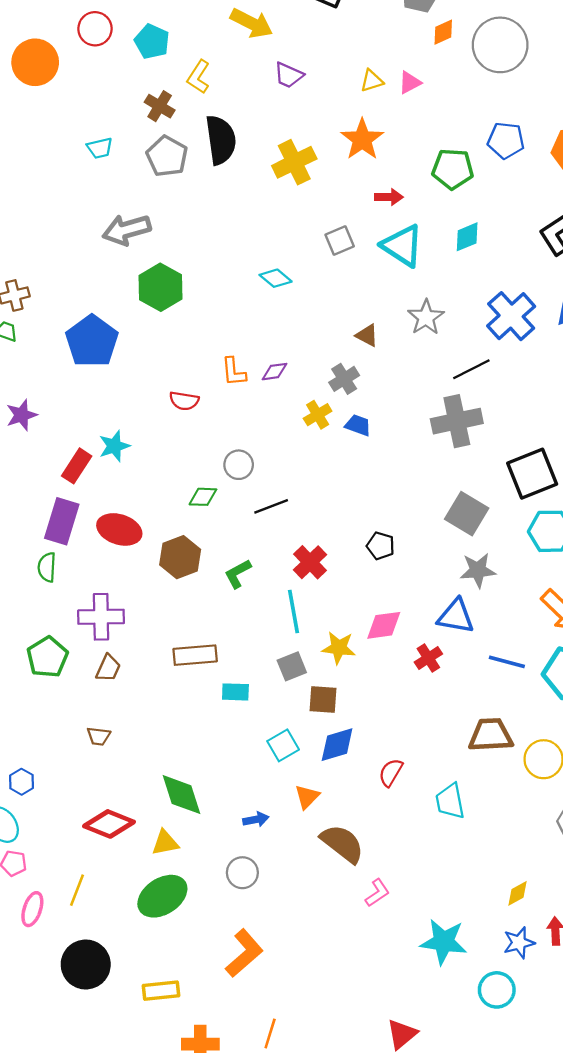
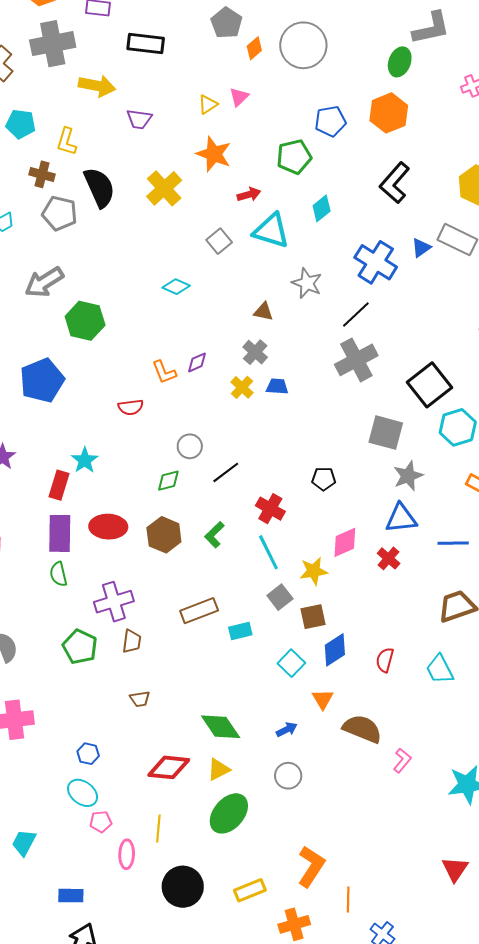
blue pentagon: (92, 341) -> (42, 380), turned 30
orange L-shape: (244, 953) -> (311, 866), moved

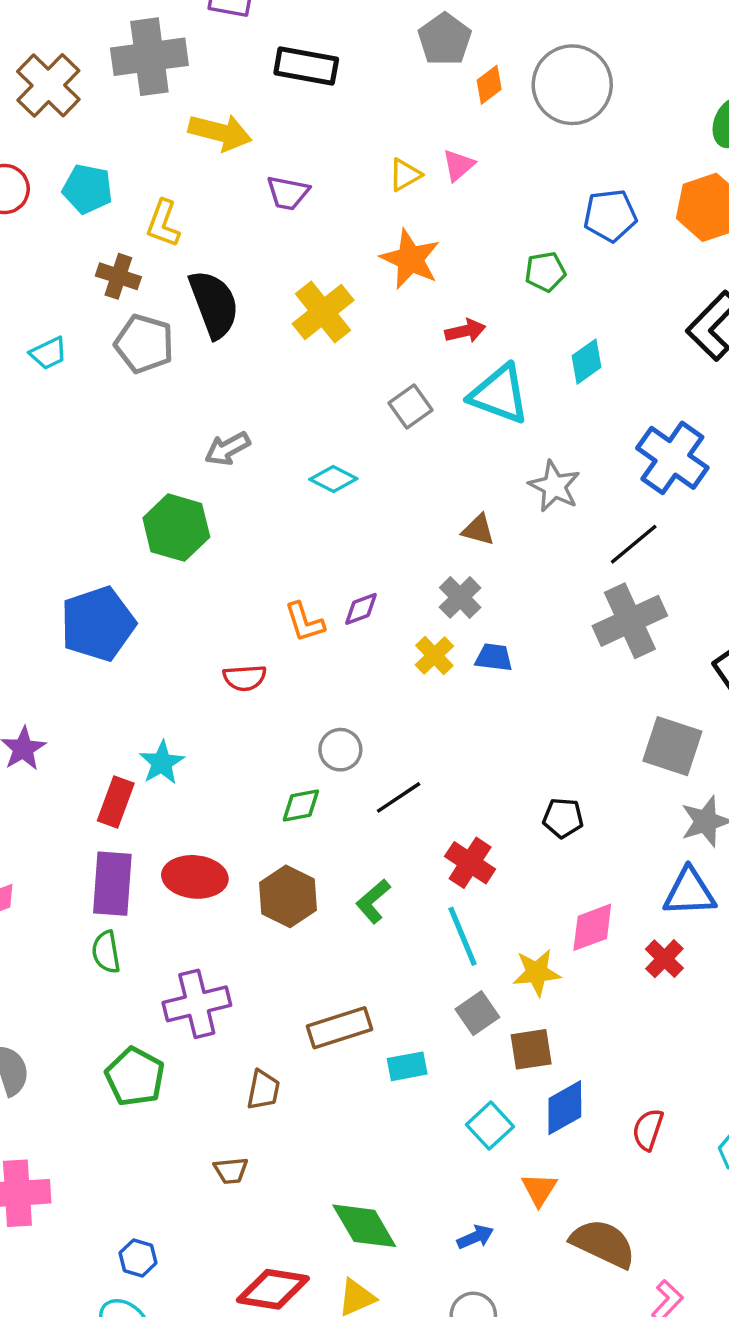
green pentagon: (294, 157) -> (545, 272), size x0.7
gray arrow: (44, 282) -> (227, 449), moved, size x0.7
brown trapezoid: (132, 641) -> (263, 1090), moved

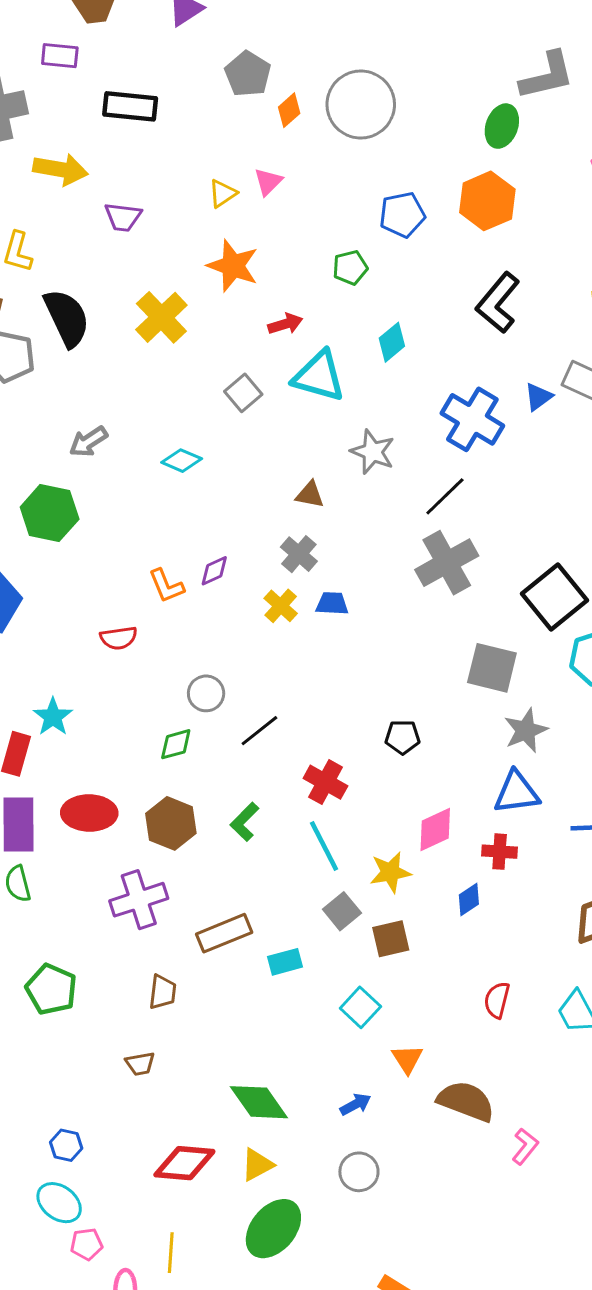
red cross: (664, 959) -> (500, 852), turned -36
purple cross: (197, 1004) -> (139, 900), moved
blue diamond: (565, 1108) -> (469, 899), moved, size x0.7

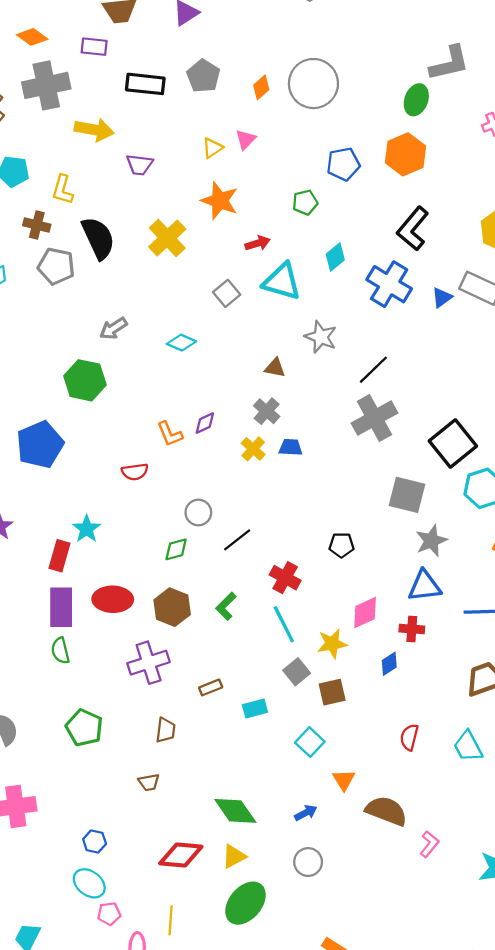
gray pentagon: (248, 74) -> (203, 76), moved
blue cross: (472, 419) -> (389, 284), moved
brown rectangle: (224, 933) -> (211, 687), size x0.6

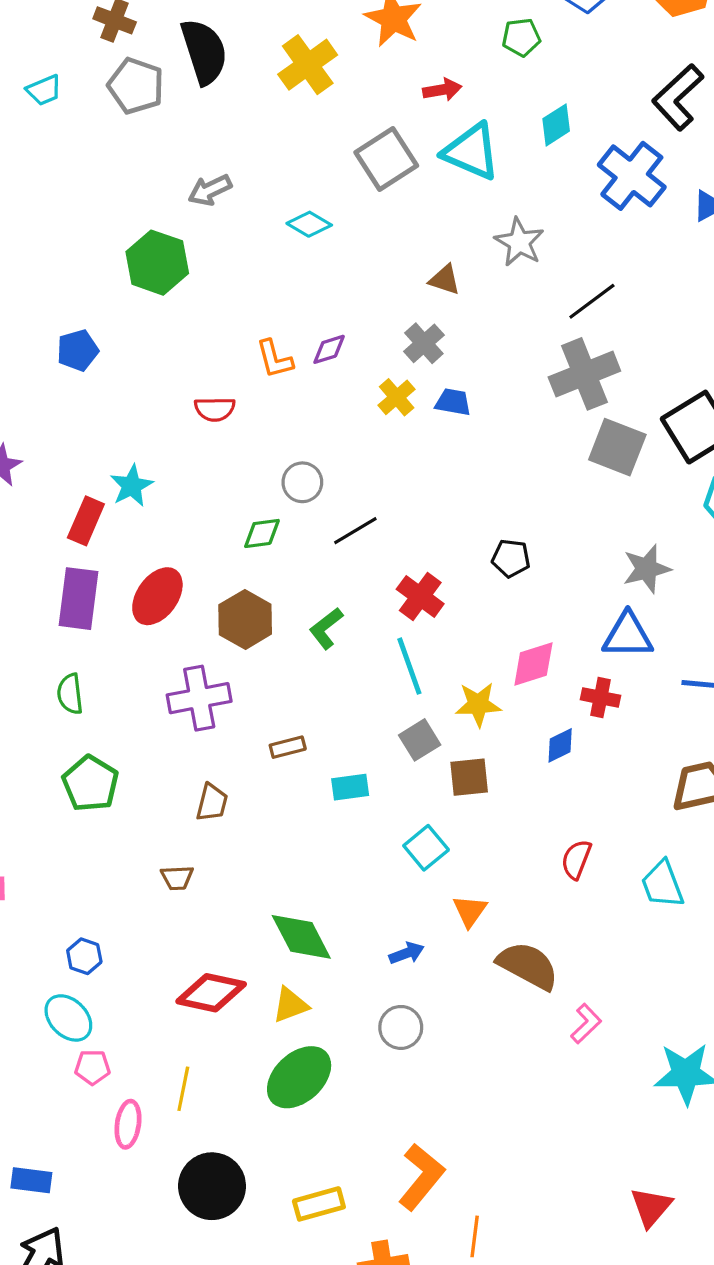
gray square: (227, 293) -> (386, 159), size x1.5
blue pentagon: (40, 445) -> (78, 350), size x0.6
gray square: (407, 495) -> (617, 447), moved
red ellipse: (113, 599) -> (157, 596), turned -63
green semicircle: (60, 651) -> (70, 694), moved

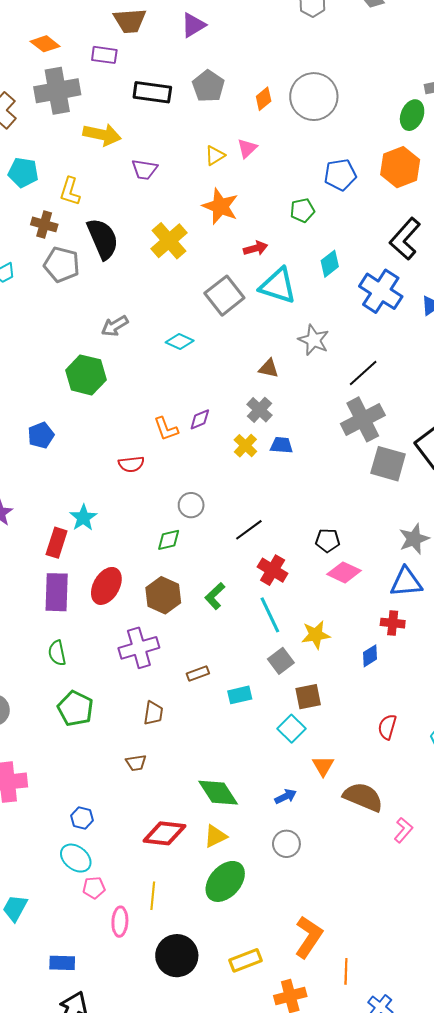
black line: (355, 531) -> (249, 530), moved
pink diamond: (533, 664) -> (344, 572), moved, turned 48
brown square: (469, 777) -> (308, 697), moved

